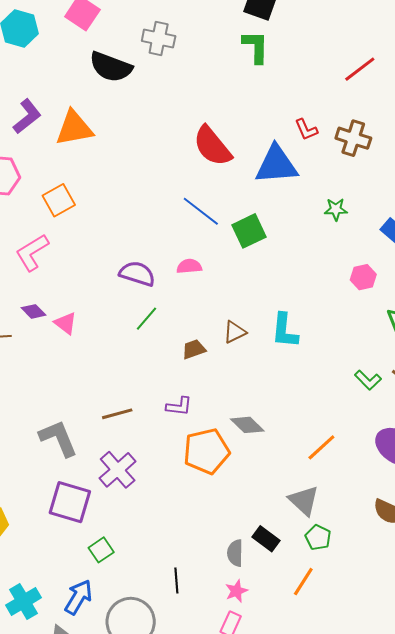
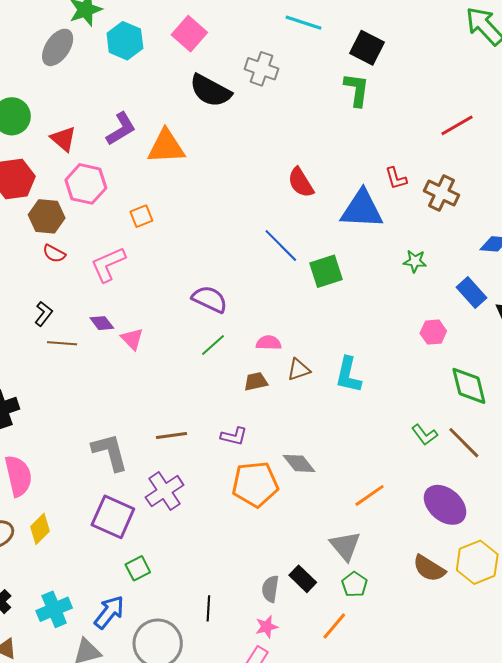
red semicircle: (212, 146) -> (301, 183), size x0.7
orange square: (59, 200) -> (141, 216), size x0.7
pink semicircle: (189, 266) -> (269, 343), moved

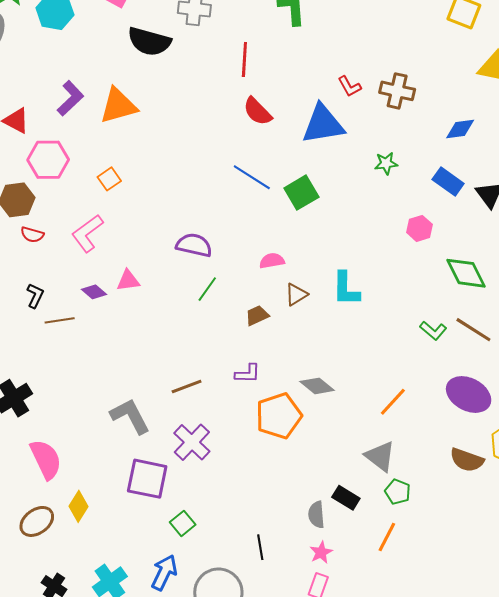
red line: (457, 125) -> (244, 59), moved, turned -44
pink triangle: (132, 339) -> (128, 281), moved, turned -40
pink semicircle: (269, 343) -> (272, 261), moved

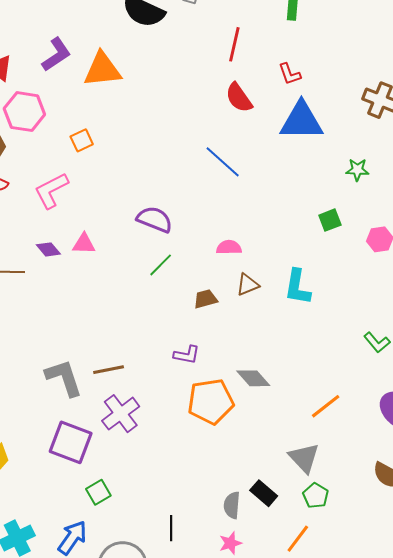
red L-shape: (350, 86) -> (290, 74), moved
green square: (301, 193) -> (330, 220), moved, size x0.7
brown line: (187, 386) -> (109, 370), moved

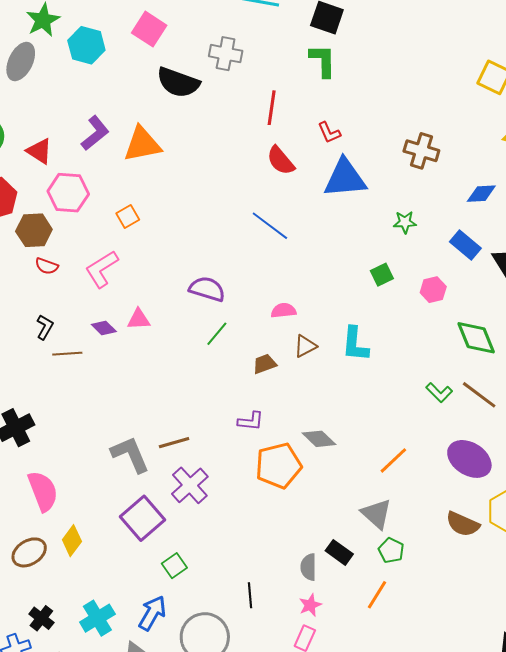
purple square: (71, 442) -> (142, 518), turned 33

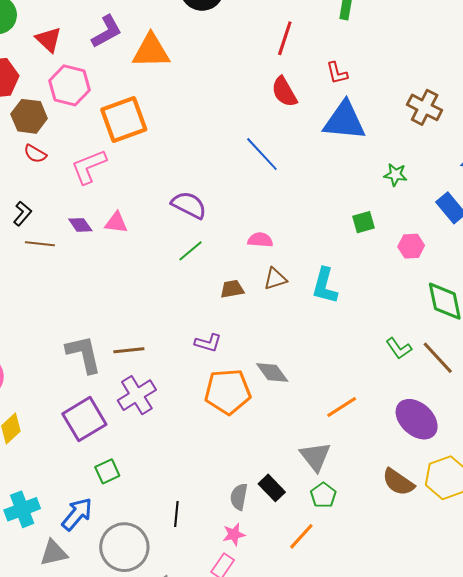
orange square: (128, 216) -> (124, 120), size x2.0

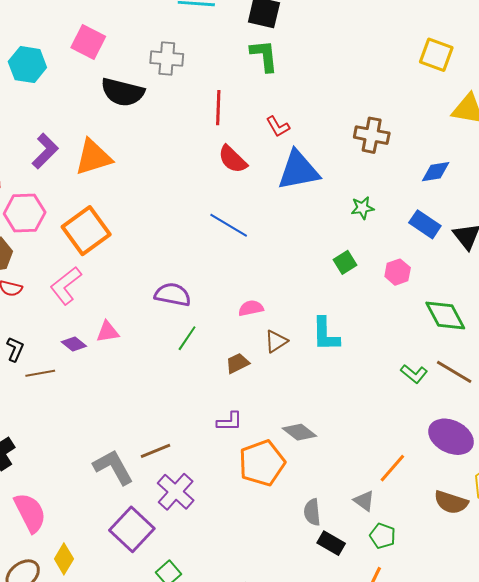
orange line: (342, 407) -> (392, 468), moved
gray triangle: (315, 456) -> (364, 501), size x0.7
gray semicircle: (239, 497) -> (312, 512), moved

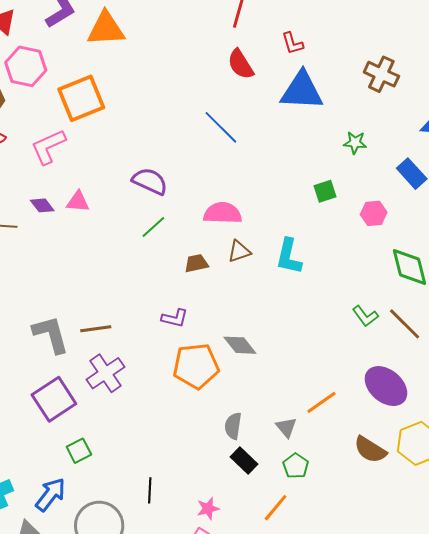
pink semicircle: (251, 308) -> (223, 213), size x1.5

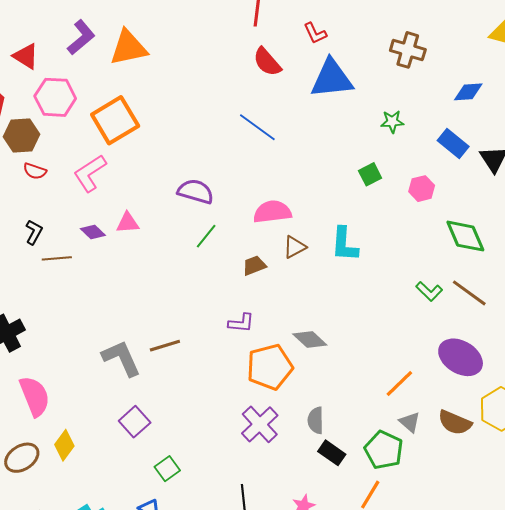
purple cross: (105, 373) -> (260, 424), moved
purple square: (54, 399) -> (135, 422), size x0.7
gray triangle: (286, 427) -> (410, 422), moved
green pentagon: (296, 466) -> (384, 450), size x1.5

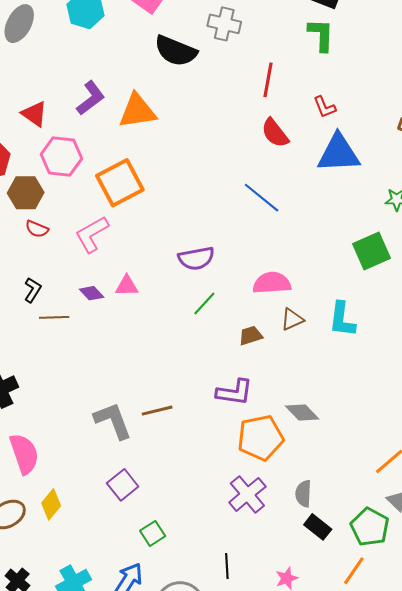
green square: (370, 174) -> (372, 251), size x1.6
purple semicircle: (196, 191) -> (196, 258), turned 150
purple L-shape: (241, 323) -> (235, 392), size x1.4

